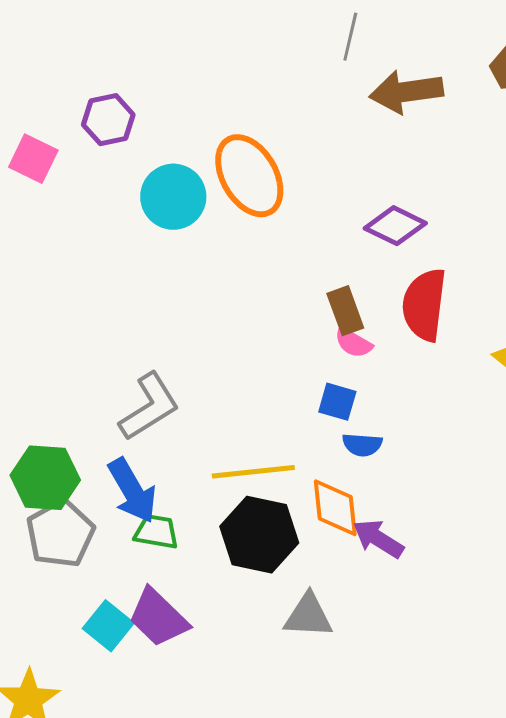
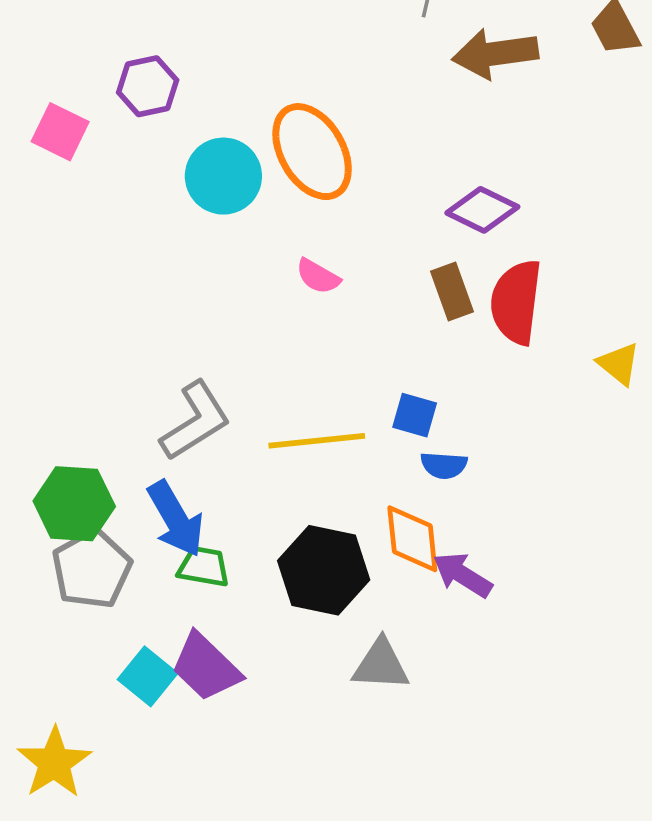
brown rectangle: (345, 311) -> (452, 292), moved
pink semicircle: (353, 343) -> (318, 276), moved
yellow line: (253, 472) -> (317, 441), moved

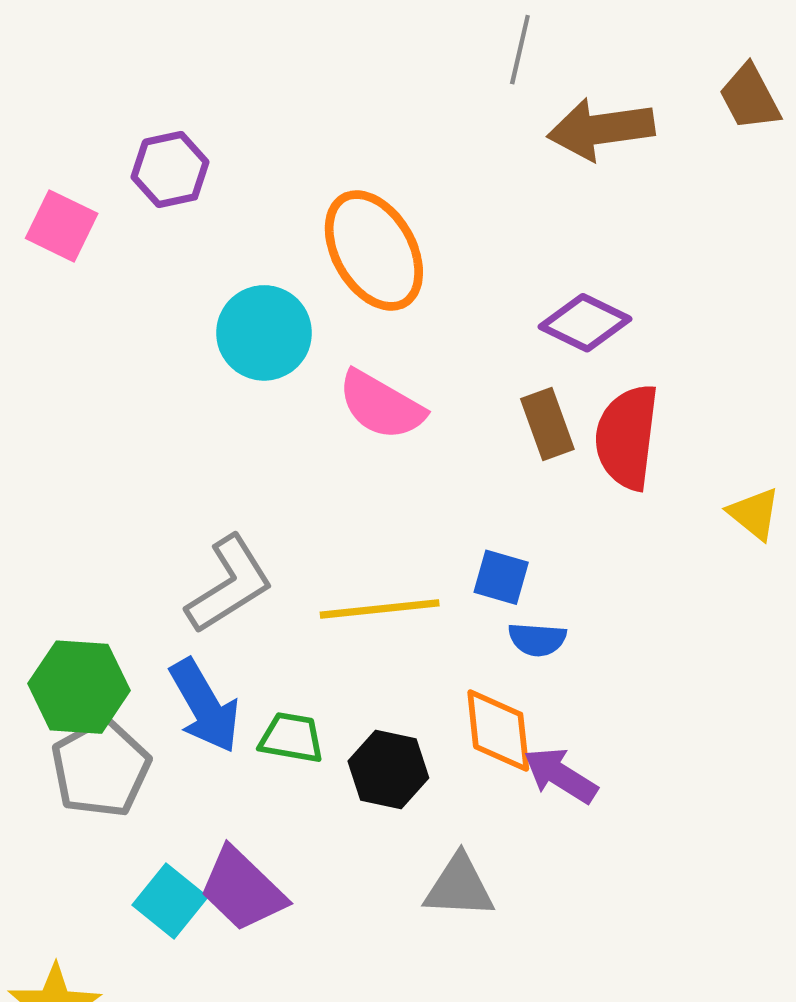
cyan circle: (223, 176) -> (264, 333), moved
pink semicircle: (318, 276) -> (381, 405), size x1.6
green trapezoid: (204, 567) -> (291, 738), moved
black hexagon: (324, 570) -> (388, 770), size x0.7

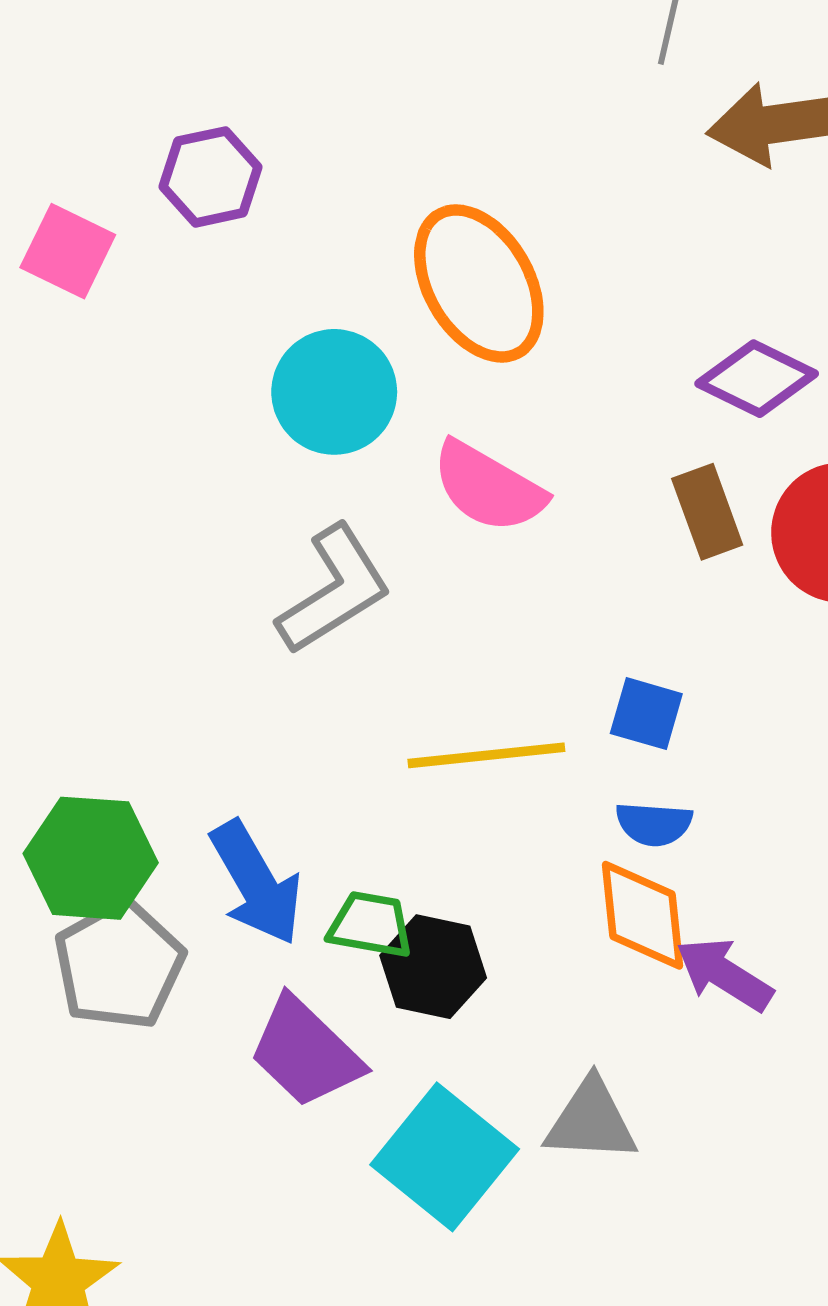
gray L-shape: (229, 584) -> (334, 590), moved
blue semicircle: (537, 639) -> (654, 824), moved
black hexagon: (388, 770) -> (433, 967), moved
purple trapezoid: (242, 890) -> (306, 1052), moved
cyan square: (170, 901) -> (445, 1157), moved, size x1.5

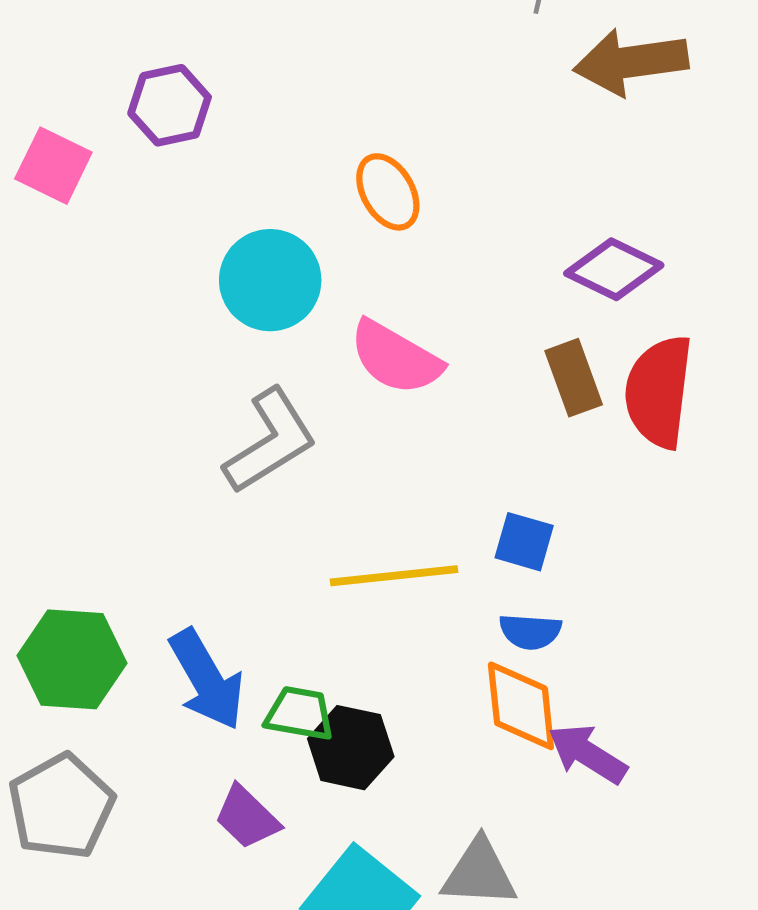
orange ellipse: (479, 283) -> (388, 192), size x0.6
gray pentagon: (119, 965) -> (61, 806), moved
purple trapezoid: (306, 1052) -> (247, 817), size x0.7

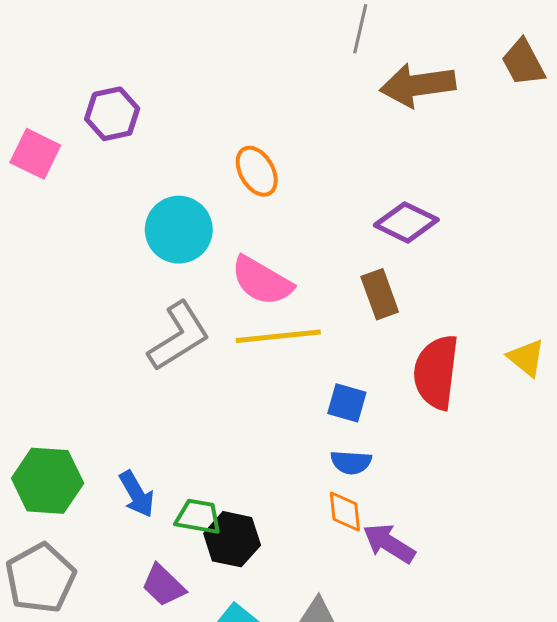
red semicircle: (659, 392) -> (436, 372), moved
yellow line: (394, 576) -> (278, 336), moved
blue arrow: (207, 679) -> (137, 494), size x0.7
orange diamond: (521, 706) -> (345, 512), size x0.7

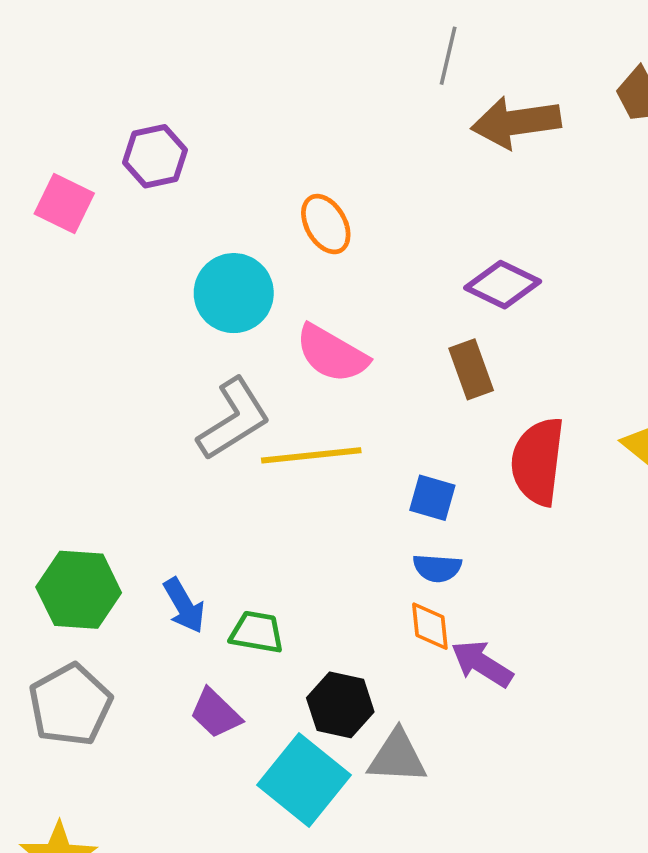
yellow line: (278, 336) -> (311, 455), moved
black hexagon: (232, 539) -> (340, 705), moved

